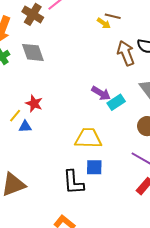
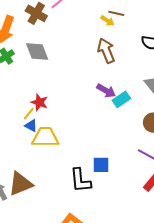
brown arrow: (126, 53) -> (106, 51), moved
yellow line: (15, 116) -> (29, 114), moved
blue triangle: (25, 127) -> (31, 126), turned 32
yellow trapezoid: (88, 138) -> (45, 137), moved

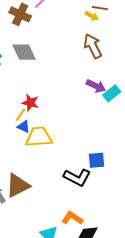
black L-shape: (80, 180) -> (77, 177), turned -52

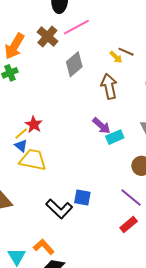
gray diamond: (24, 52) -> (74, 64), moved, turned 60

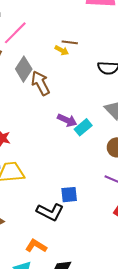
brown arrow: (109, 86) -> (40, 83), moved
orange L-shape: (44, 247) -> (36, 246), moved

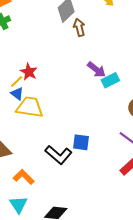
brown arrow: (40, 83) -> (79, 27), size x0.7
orange L-shape: (36, 246) -> (24, 177), moved

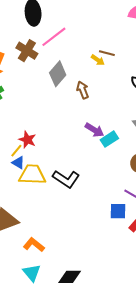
brown arrow: (79, 27) -> (83, 90), moved
blue square: (81, 142) -> (118, 211), moved
black L-shape: (58, 155) -> (66, 179), moved

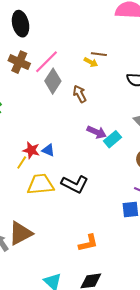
pink line: (54, 37) -> (46, 62), moved
blue triangle: (18, 163) -> (48, 150), moved
orange L-shape: (34, 245) -> (88, 243), moved, turned 135

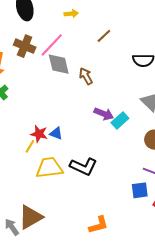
brown line: (99, 54) -> (104, 36), turned -49
yellow arrow: (91, 62) -> (71, 14), moved, turned -32
gray diamond: (53, 81) -> (59, 64), turned -45

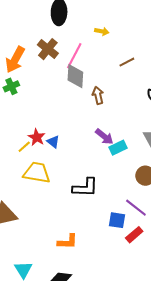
pink line: (52, 45) -> (74, 56), turned -32
black L-shape: (83, 167) -> (85, 187), moved, turned -40

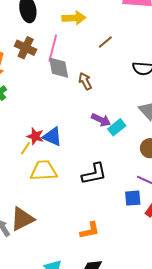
yellow arrow: (102, 31) -> (74, 18), size x1.6
blue triangle: (53, 142) -> (52, 137), size x1.5

